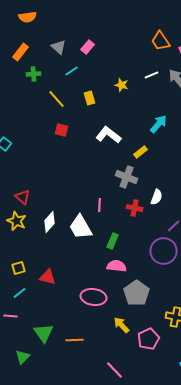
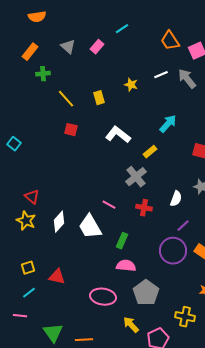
cyan line: (72, 71) -> (122, 29), moved
gray cross: (127, 177) -> (136, 177), turned 30
white semicircle: (157, 197) -> (176, 199), moved
pink line: (100, 205) -> (109, 205), turned -64

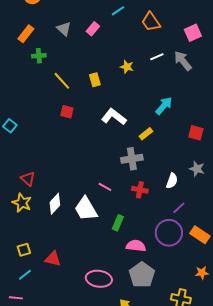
orange trapezoid: (170, 41) -> (151, 22), moved
gray cross: (136, 177) -> (132, 159), turned 30
pink semicircle: (126, 266) -> (136, 246), moved

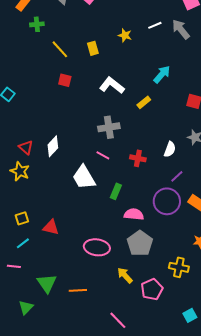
gray cross: (132, 159) -> (109, 127), moved
white diamond: (55, 204) -> (53, 146), moved

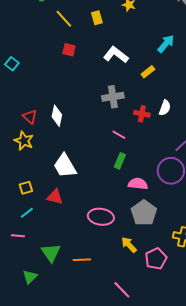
white diamond: (53, 146) -> (57, 116), turned -30
white semicircle: (170, 149) -> (165, 108), moved
pink line: (103, 155) -> (119, 135), moved
red cross: (138, 158) -> (142, 114), moved
white trapezoid: (84, 177) -> (65, 166), moved

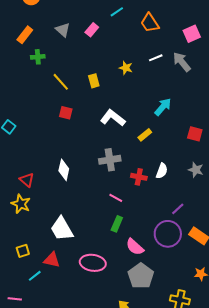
white diamond: (57, 116) -> (64, 170), moved
pink semicircle: (138, 184) -> (135, 247), turned -144
cyan line: (27, 213) -> (35, 276), moved
pink ellipse: (101, 217) -> (93, 263), moved

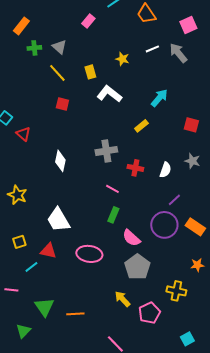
gray triangle: (63, 30) -> (59, 47), moved
white L-shape: (113, 118) -> (109, 94), moved
white semicircle: (162, 171) -> (165, 170), moved
red triangle: (27, 180) -> (23, 134), moved

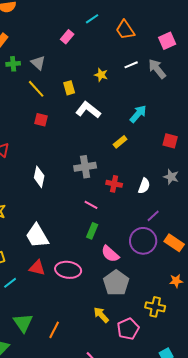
red triangle: (48, 251) -> (37, 268), moved
orange line: (75, 314) -> (54, 330), turned -60

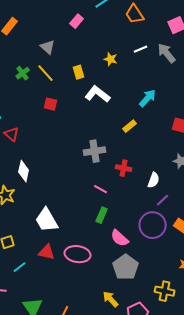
green cross: (13, 64) -> (23, 73), moved, turned -32
white diamond: (39, 177) -> (24, 171), moved
white semicircle: (144, 186) -> (154, 180), moved

